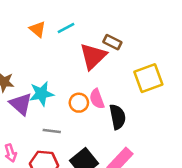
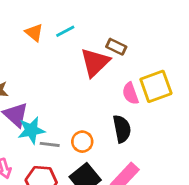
cyan star: (41, 94) -> (31, 130), moved
pink semicircle: (97, 99) -> (130, 93), moved
orange circle: (79, 103) -> (82, 142), moved

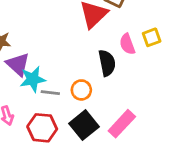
yellow square: (156, 86) -> (152, 37), size x0.6
black semicircle: (122, 129) -> (107, 63), moved

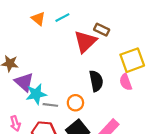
yellow square: (152, 37) -> (132, 60), size x1.6
pink semicircle: (127, 44) -> (126, 82), moved

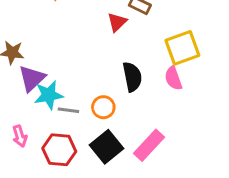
red triangle: (85, 42) -> (117, 22), size x0.6
purple triangle: (24, 82) -> (32, 78), turned 35

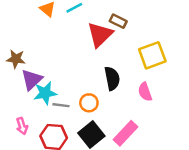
red triangle: (117, 22) -> (100, 35), size x1.6
pink semicircle: (173, 78) -> (145, 92), moved

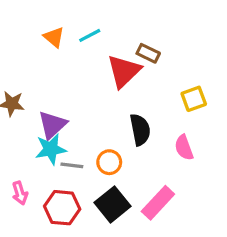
yellow square: (152, 55) -> (194, 99), size x0.7
purple triangle: (32, 80) -> (52, 125), moved

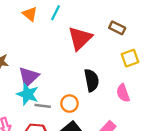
cyan line: (90, 35) -> (55, 13), turned -35
brown rectangle: (148, 53) -> (117, 28), moved
cyan star: (51, 149) -> (28, 94), turned 30

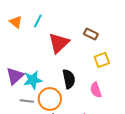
cyan star: (28, 94) -> (33, 80), moved, turned -30
orange circle: (69, 104) -> (50, 99), size x1.5

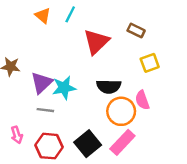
black semicircle: (69, 79) -> (109, 86), turned 102
orange circle: (50, 99) -> (121, 111), moved
gray line: (27, 101) -> (45, 110), moved

